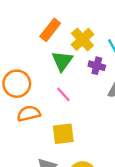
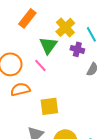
orange rectangle: (50, 30) -> (27, 18), moved
pink line: (63, 94) -> (40, 65), moved

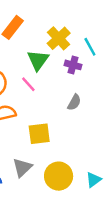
gray semicircle: (92, 69) -> (74, 102), moved

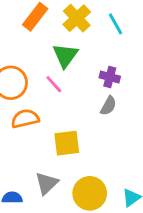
yellow cross: (59, 38) -> (77, 18), moved
cyan line: (90, 47) -> (116, 24), moved
purple cross: (73, 65) -> (110, 77), moved

